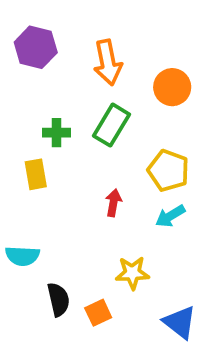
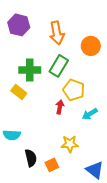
green cross: (57, 133) -> (30, 70), size x1.5
yellow pentagon: (168, 171) -> (74, 90), moved
yellow rectangle: (36, 174) -> (19, 92), turned -42

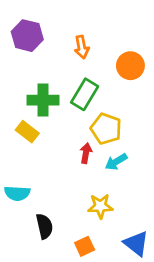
orange arrow: (57, 33) -> (82, 47), size x0.7
cyan arrow: (90, 114) -> (116, 162), moved
orange square: (52, 165) -> (85, 246), moved

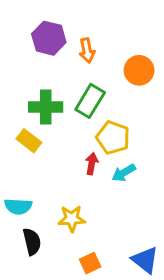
purple hexagon: (27, 36) -> (49, 38), moved
yellow star: (100, 206) -> (72, 219), moved
black semicircle: (44, 226) -> (32, 242), moved

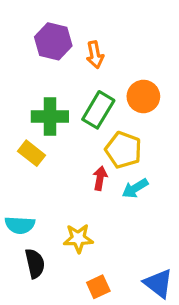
orange circle: (139, 70) -> (143, 96), moved

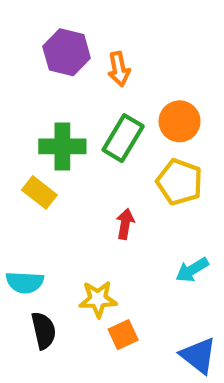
yellow pentagon: (123, 150) -> (180, 182), moved
cyan arrow: (135, 188) -> (192, 270), moved
orange square: (98, 287) -> (123, 335), moved

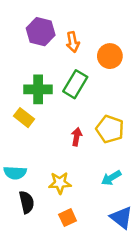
orange circle: (180, 121) -> (110, 56), moved
yellow pentagon: (180, 182) -> (110, 129), moved
cyan arrow: (192, 270) -> (111, 178), moved
orange square: (123, 335) -> (68, 218), moved

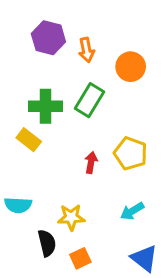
black semicircle: (27, 202) -> (47, 243), moved

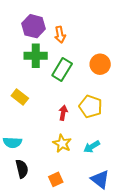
orange circle: (131, 67) -> (100, 64), moved
green cross: (45, 106) -> (36, 56), moved
yellow star: (71, 217) -> (62, 143), moved, turned 30
black semicircle: (47, 243) -> (22, 169), moved

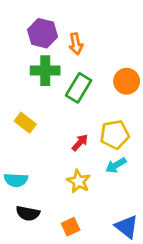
yellow pentagon: (91, 106) -> (115, 135), turned -30
red arrow: (63, 113) -> (80, 143), turned 32
cyan arrow: (92, 147) -> (116, 165), moved
black semicircle: (22, 169) -> (28, 213), turned 114

